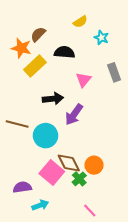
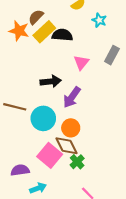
yellow rectangle: (35, 66) -> (44, 32), moved
gray rectangle: (114, 72) -> (112, 55), turned 48
orange circle: (94, 165) -> (71, 128), moved

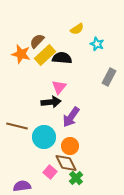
pink triangle: (81, 62) -> (59, 87), moved
pink square: (50, 155) -> (50, 172), size x0.6

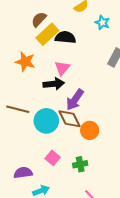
orange star: (21, 54) -> (25, 62), moved
orange circle: (70, 146) -> (90, 130), moved
brown diamond: (66, 163) -> (70, 119), moved
green cross: (76, 178) -> (80, 164), turned 32

